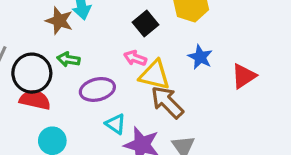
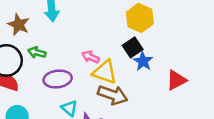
brown star: (59, 21) -> (19, 25), moved
black square: (146, 24) -> (133, 47), moved
brown arrow: (167, 102) -> (113, 95), turned 148

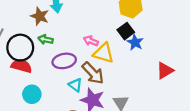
brown star: (19, 25) -> (40, 16), moved
red triangle: (176, 80) -> (165, 71), moved
brown arrow: (113, 95) -> (93, 73), moved, turned 30

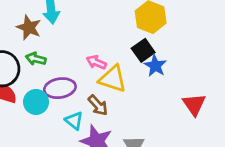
red triangle: (165, 71) -> (194, 104), turned -36
brown arrow: (93, 73) -> (98, 105), size x0.7
cyan circle: (32, 94) -> (36, 102), moved

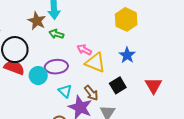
black square: (143, 50) -> (118, 85), moved
green arrow: (36, 59) -> (56, 34), moved
brown arrow: (98, 105) -> (91, 93), moved

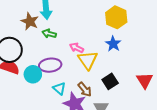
blue star: (127, 55) -> (113, 44), moved
yellow triangle: (95, 63) -> (88, 60), turned 35

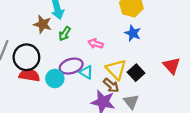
green arrow: (49, 34) -> (65, 34), turned -64
yellow triangle: (88, 60) -> (116, 69), moved
cyan triangle: (59, 88) -> (86, 72), moved

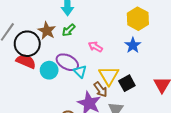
brown star: (43, 24) -> (47, 31), moved
purple ellipse: (71, 66) -> (67, 62), turned 30

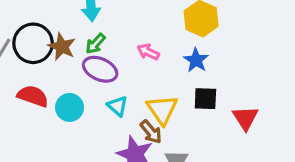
black circle: (27, 44) -> (33, 43), moved
pink arrow: (95, 47) -> (148, 52), moved
purple ellipse: (67, 62) -> (100, 69), moved
black square: (127, 83) -> (205, 99), moved, turned 35

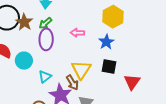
pink arrow: (148, 52) -> (77, 33), turned -32
purple ellipse: (100, 69) -> (46, 39), turned 60
cyan triangle: (118, 106) -> (45, 77), moved, turned 32

